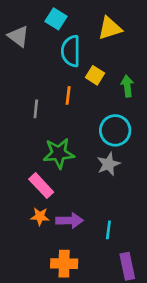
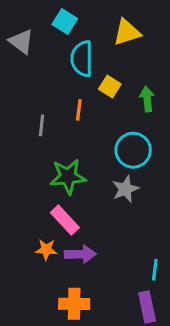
pink rectangle: (41, 186) -> (65, 220), moved
cyan line: (108, 230) -> (155, 270), moved

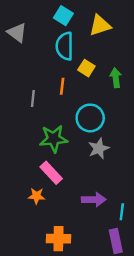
cyan square: (65, 21) -> (63, 16), moved
cyan circle: (133, 150) -> (90, 118), moved
purple arrow: (80, 254) -> (94, 200), moved

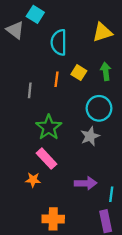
cyan square: (63, 16) -> (35, 14), moved
yellow triangle: (100, 25) -> (102, 32), moved
yellow square: (86, 68) -> (79, 73), moved
cyan circle: (90, 118) -> (99, 108), moved
green star: (54, 139) -> (49, 127), turned -30

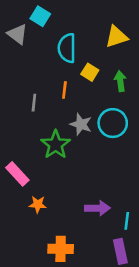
yellow square: (79, 73) -> (90, 72), moved
gray star: (90, 136) -> (81, 124), moved, turned -30
pink rectangle: (46, 159) -> (17, 174), moved

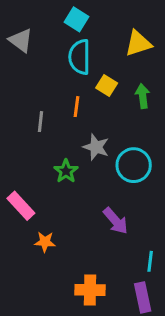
cyan square: (40, 16) -> (76, 19), moved
cyan circle: (113, 123) -> (134, 165), moved
green star: (56, 145) -> (66, 171), size x0.7
purple arrow: (97, 208) -> (116, 221), moved, turned 50
orange cross: (61, 249) -> (90, 290), moved

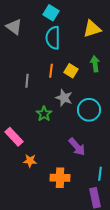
yellow square: (107, 85) -> (71, 71), moved
orange cross: (90, 290) -> (60, 178), moved

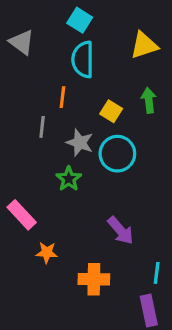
orange line: (51, 71) -> (62, 97), moved
gray star: (64, 98) -> (80, 143), moved
cyan circle: (89, 110) -> (117, 154), moved

